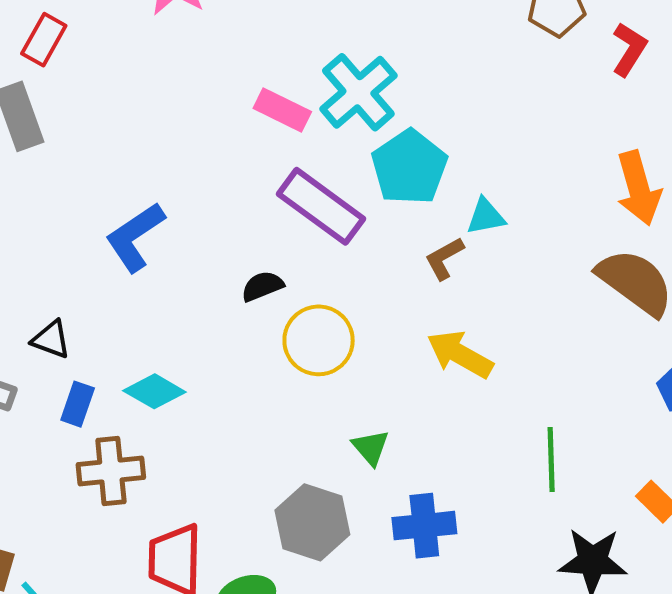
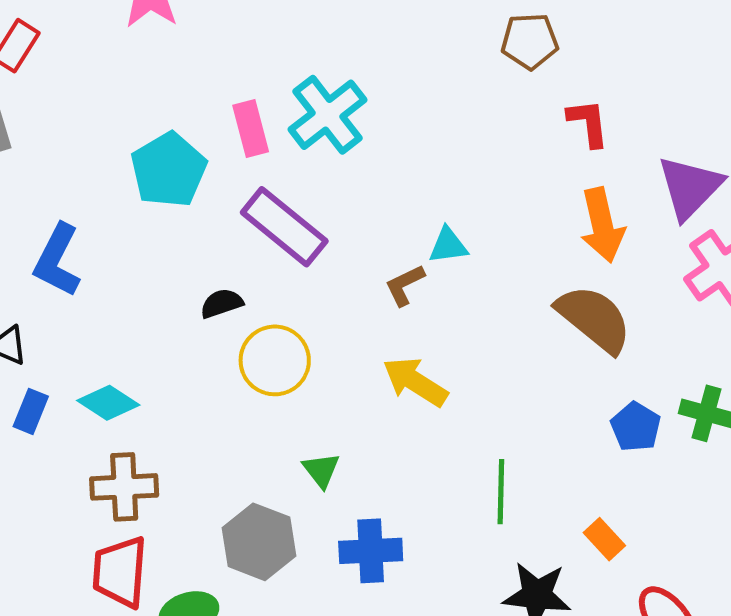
red L-shape: (629, 49) -> (588, 123), moved, turned -42
pink rectangle: (282, 110) -> (251, 128), turned 46
cyan pentagon: (409, 167) -> (169, 170), moved
blue L-shape: (135, 237) -> (57, 260), moved, turned -32
brown cross: (111, 471) -> (124, 487), moved

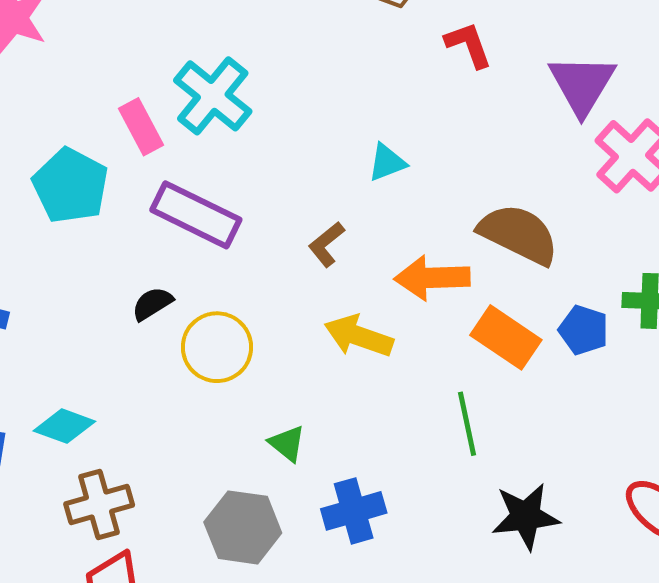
orange arrow: (602, 225) -> (432, 278), moved, turned 114
cyan triangle: (448, 245) -> (387, 162), moved
orange rectangle: (604, 539) -> (506, 337), moved, size x1.6

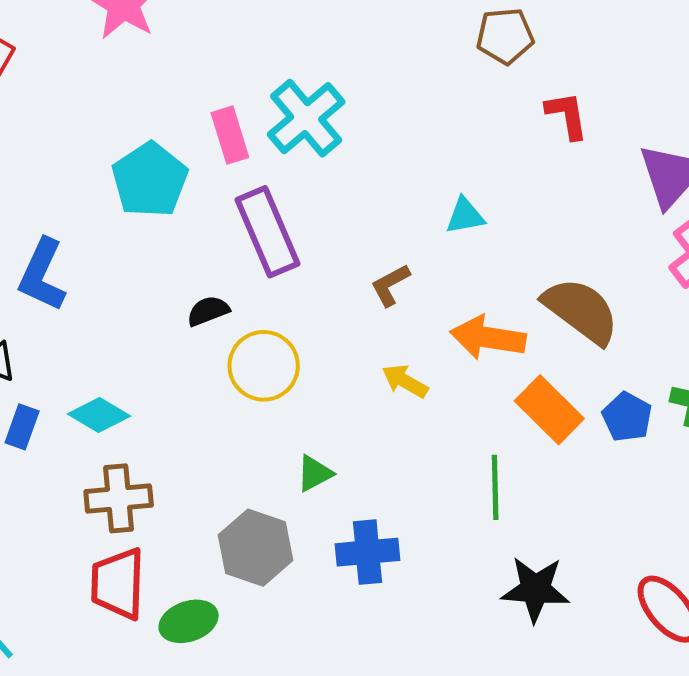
purple rectangle: (196, 215) -> (268, 232), turned 30
yellow arrow: (359, 336) -> (405, 381), size x0.7
green triangle: (287, 443) -> (315, 473), turned 42

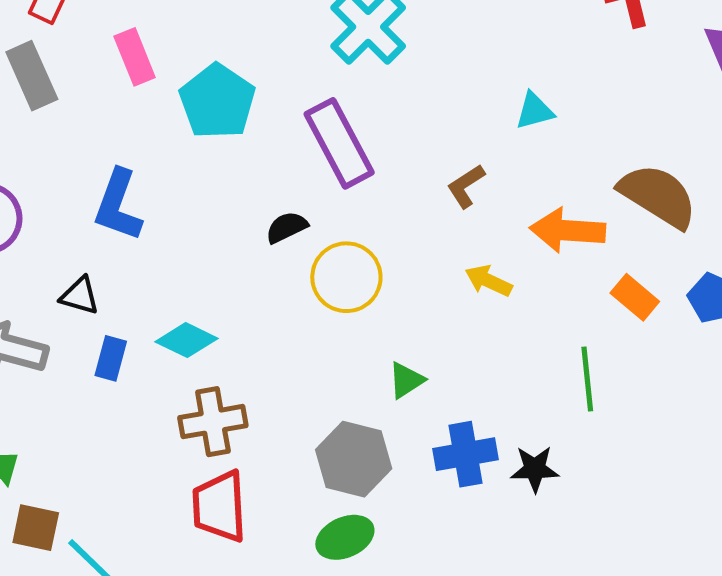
pink rectangle: (230, 135) -> (135, 57), moved
orange rectangle: (549, 410) -> (635, 297), size x0.7
black star: (535, 589) -> (535, 469), moved, size x0.7
green ellipse: (189, 621) -> (345, 537), moved

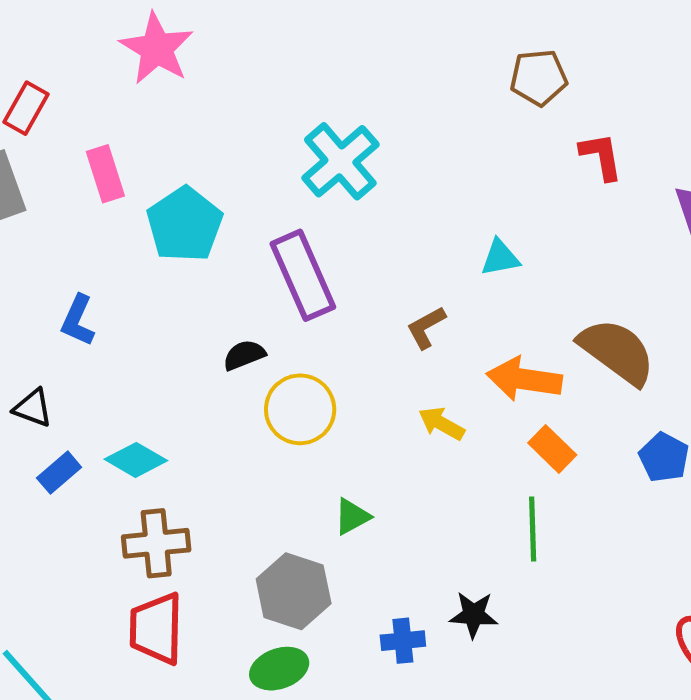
blue L-shape: (118, 205) -> (78, 320), size x0.7
orange rectangle: (635, 297) -> (552, 449), moved
blue rectangle: (111, 358) -> (59, 473), turned 30
blue cross: (466, 454) -> (403, 641), moved, size x0.7

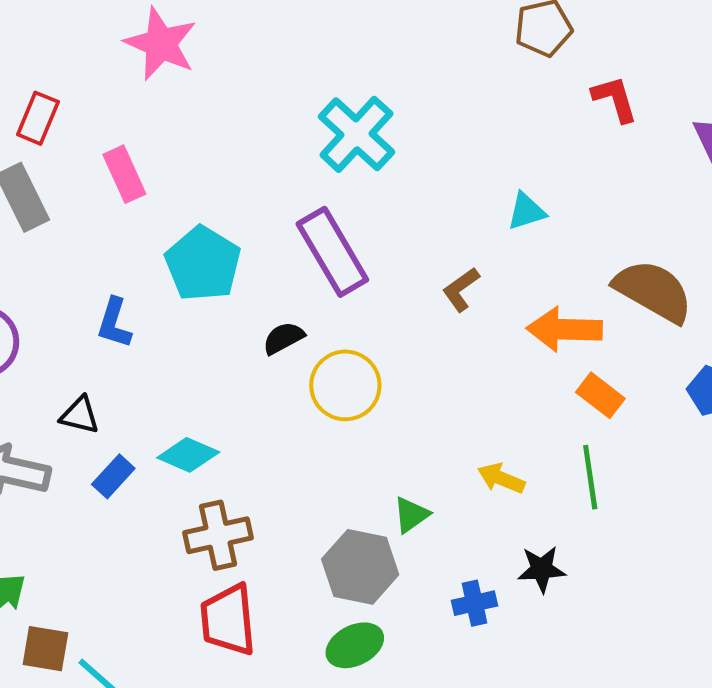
cyan pentagon: (185, 224) -> (203, 264), moved
yellow arrow: (442, 424) -> (501, 478), moved
green triangle: (352, 517) -> (411, 515), moved

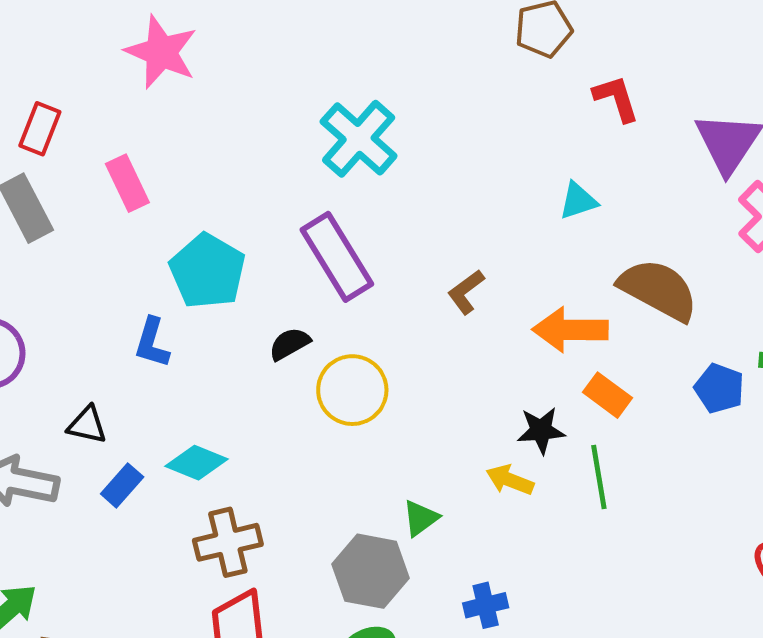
cyan triangle: (526, 211) -> (578, 201), moved
blue L-shape: (114, 323) -> (152, 343), moved
black star: (542, 569) -> (541, 430), moved

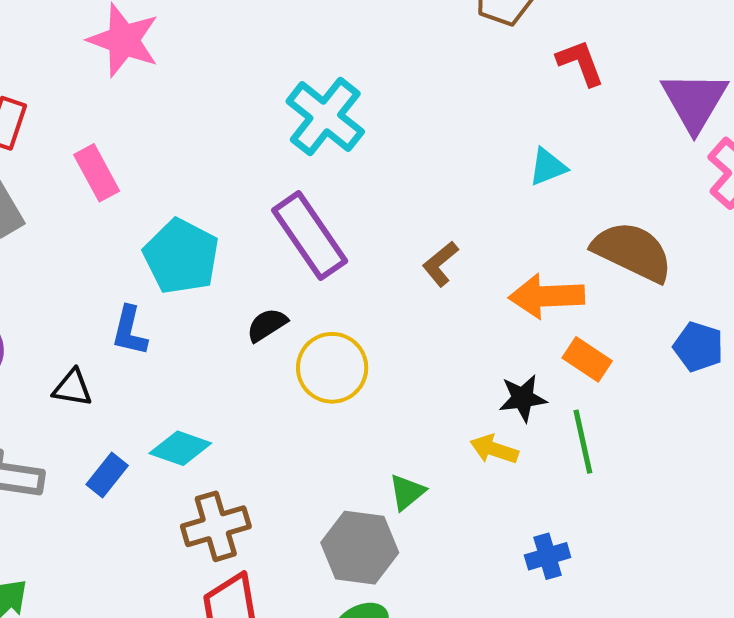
black triangle: (87, 425) -> (72, 388), moved
blue cross: (486, 605) -> (548, 556), moved

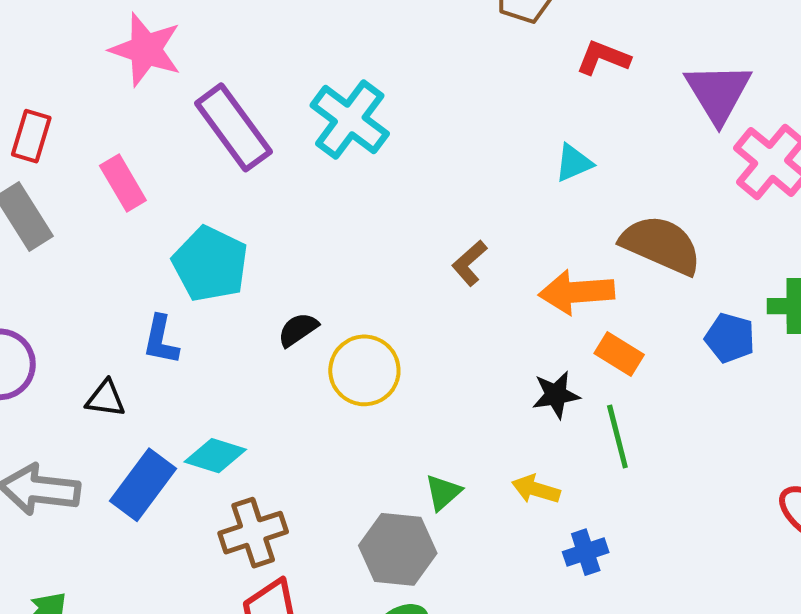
red L-shape: (580, 63) -> (603, 58), turned -46
purple rectangle: (310, 236) -> (233, 127), moved
yellow arrow: (494, 449) -> (536, 489), moved
blue rectangle: (107, 475) -> (143, 485), size x1.6

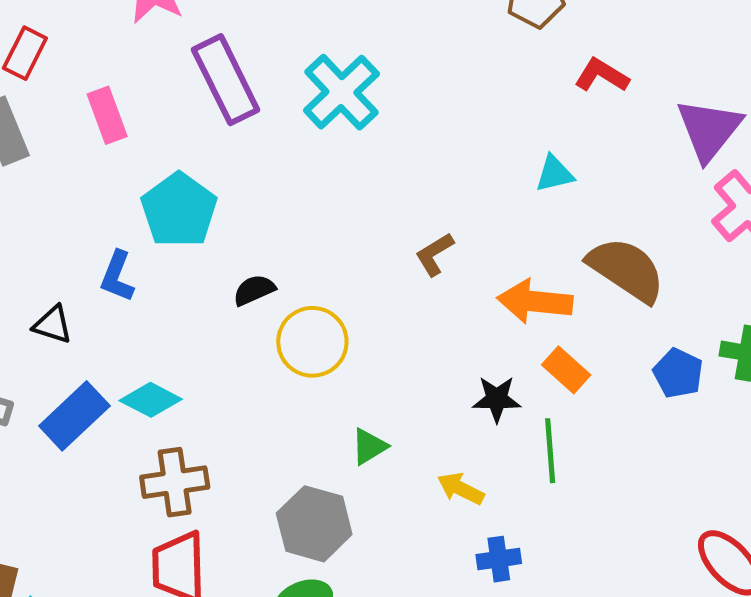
green triangle: (443, 492) -> (369, 446), moved

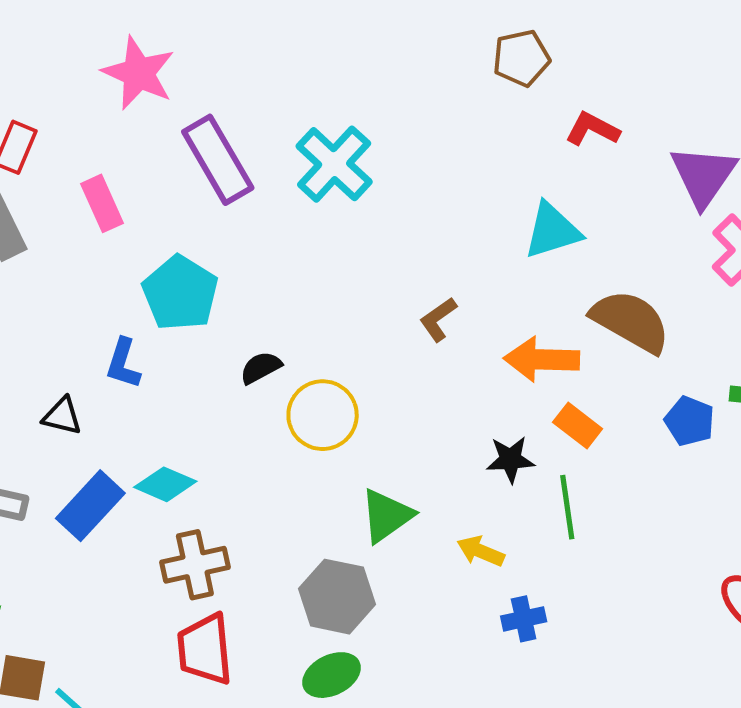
cyan triangle: (554, 174) -> (552, 231), size x1.5
green triangle: (369, 446) -> (386, 516), size x1.5

